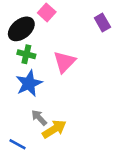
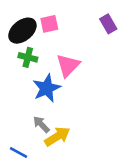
pink square: (47, 12) -> (49, 24), moved, turned 36
blue star: (29, 83) -> (47, 88), moved

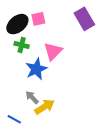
purple rectangle: (108, 24) -> (84, 19), size x1.5

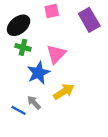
pink square: (38, 19) -> (52, 11), moved
yellow arrow: (45, 107) -> (64, 92), moved
blue line: (14, 119) -> (19, 110), moved

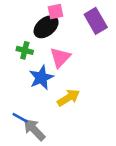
black ellipse: (19, 25) -> (46, 27), moved
gray arrow: (34, 103) -> (34, 130), moved, size x1.5

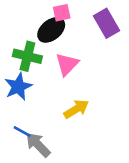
green cross: (25, 50) -> (27, 56), size x1.5
blue star: (41, 78) -> (18, 87), moved

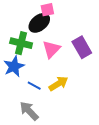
purple rectangle: (107, 23) -> (82, 47), moved
blue line: (22, 131) -> (34, 86), moved

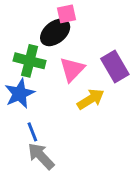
yellow arrow: (59, 84) -> (91, 99), moved
blue line: (34, 86) -> (32, 132), moved, turned 40

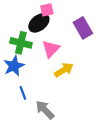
purple rectangle: (115, 66) -> (83, 28), moved
gray arrow: (41, 156) -> (45, 110), moved

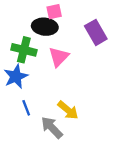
black ellipse: (39, 23) -> (45, 27), turned 45
yellow arrow: (64, 70) -> (68, 110), moved, turned 72

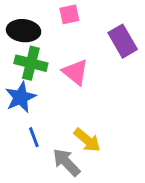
black ellipse: (45, 27) -> (24, 31), moved
pink triangle: (59, 57) -> (75, 72), turned -35

